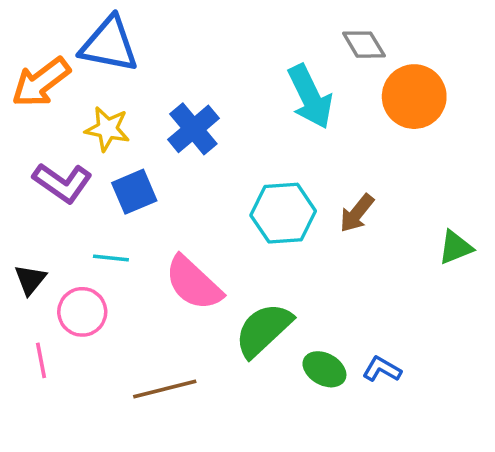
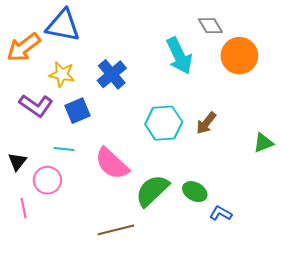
green ellipse: (324, 369) -> (195, 192), moved
brown line: (165, 389) -> (116, 230), moved

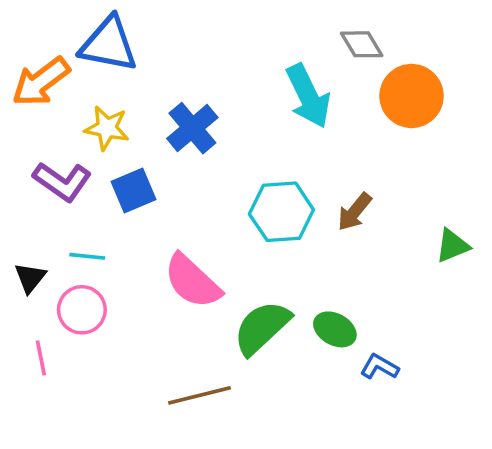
cyan line: (64, 149) -> (87, 256), moved

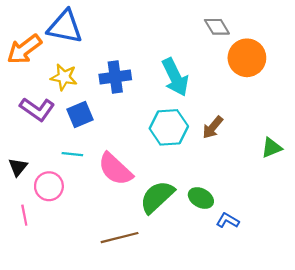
cyan arrow: (308, 96) -> (175, 77), moved
blue cross: (192, 128) -> (115, 77), turned 32
cyan line: (87, 256) -> (72, 154), moved

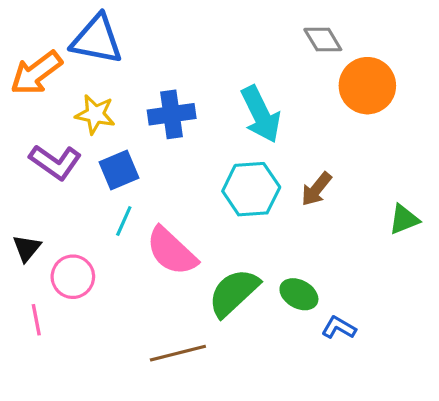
cyan line: (72, 154) -> (124, 221), moved, turned -72

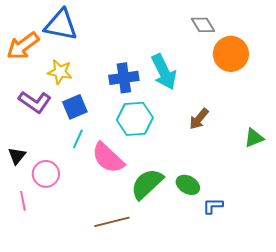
blue cross: (172, 114) -> (124, 78), moved
cyan hexagon: (251, 189) -> (135, 119), moved
blue L-shape: (339, 328) -> (213, 206), turned -30

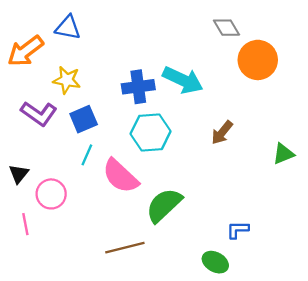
blue triangle: (61, 25) -> (68, 28), size x0.7
cyan arrow: (164, 72) -> (183, 80), turned -39
green ellipse: (188, 185) -> (215, 262), moved

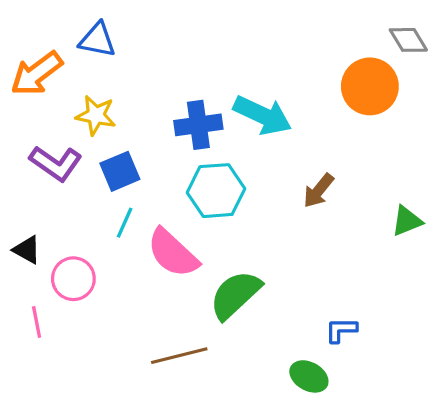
gray diamond: (226, 28) -> (408, 40), moved
black triangle: (19, 174) -> (27, 250), turned -40

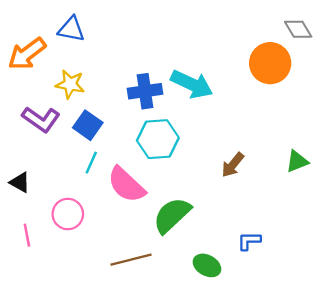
blue square: (120, 171) -> (88, 125), turned -32
brown arrow: (319, 191) -> (233, 165), moved
pink circle: (73, 279) -> (68, 214), moved
green ellipse: (309, 376) -> (207, 265), moved

